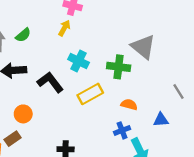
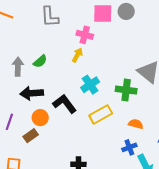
cyan cross: (79, 61) -> (90, 85), turned 30
orange circle: (23, 114) -> (40, 118), moved
brown rectangle: (13, 139) -> (31, 136), moved

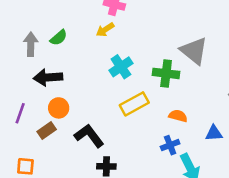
yellow arrow: (77, 55) -> (105, 30), turned -152
black L-shape: (65, 104) -> (89, 136), moved

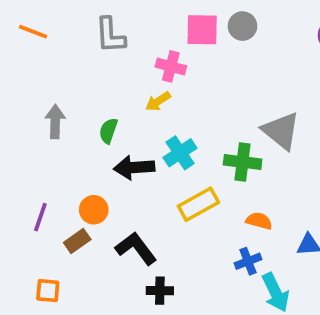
green semicircle: (59, 38) -> (108, 131), moved, turned 150
black arrow: (48, 77) -> (134, 168), moved

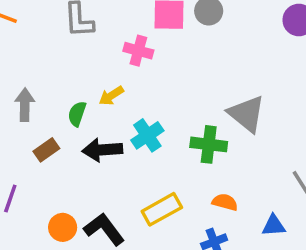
yellow arrow: (158, 101) -> (111, 96), moved
yellow rectangle: (198, 204) -> (162, 209), moved
orange circle: (94, 210) -> (63, 227), moved
brown rectangle: (77, 241) -> (46, 150), moved

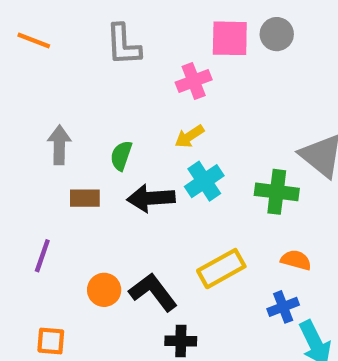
pink cross: (138, 51) -> (194, 81), turned -36
yellow arrow: (111, 96) -> (189, 136), moved
brown rectangle: (46, 150) -> (85, 198), turned 35

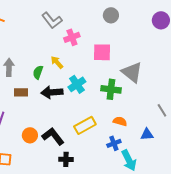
pink square: (230, 38) -> (102, 52), moved
gray L-shape: (123, 45) -> (52, 20), moved, turned -35
yellow arrow: (189, 136) -> (57, 62), moved, turned 80

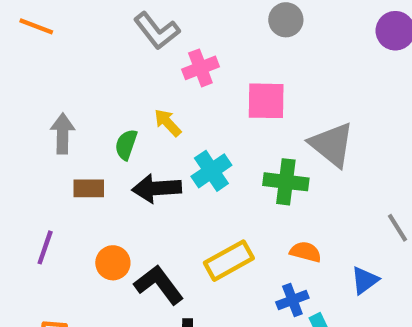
blue triangle: (147, 134) -> (365, 280), turned -32
orange circle: (30, 135) -> (113, 263), moved

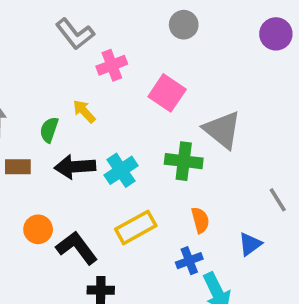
pink square: (266, 101) -> (167, 93), turned 33
cyan cross: (211, 171) -> (121, 170), moved
orange semicircle: (306, 252) -> (200, 220), turned 60

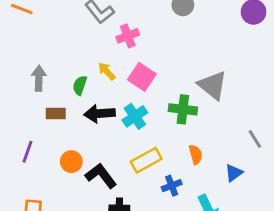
pink square: (167, 93) -> (142, 77), moved
blue cross: (189, 261) -> (172, 186), moved

